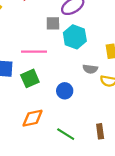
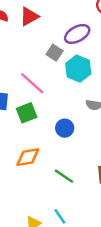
gray square: (53, 23) -> (54, 53), turned 32
pink line: (34, 52) -> (32, 83), turned 40

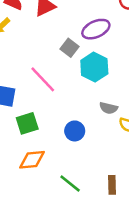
green square: (27, 113) -> (27, 123), moved

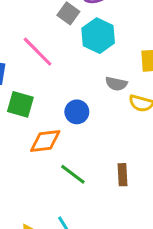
green square: (27, 123) -> (20, 104), turned 35
orange diamond: (32, 160) -> (45, 141), moved

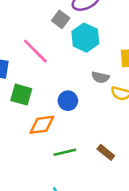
green line: (73, 174) -> (65, 152), turned -50
brown rectangle: (123, 175) -> (106, 152), turned -48

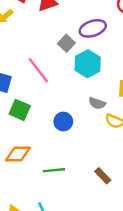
orange diamond: (42, 125) -> (18, 154), moved
brown rectangle: (106, 152) -> (103, 176), moved

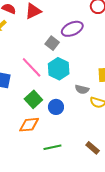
cyan hexagon: (88, 64) -> (59, 69), moved
green square: (20, 110) -> (33, 99), moved, turned 30
orange diamond: (18, 154) -> (29, 125), moved

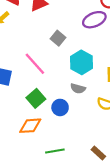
purple ellipse: (72, 29) -> (94, 20), moved
cyan hexagon: (59, 69) -> (82, 62), moved
gray semicircle: (82, 89) -> (78, 89), moved

